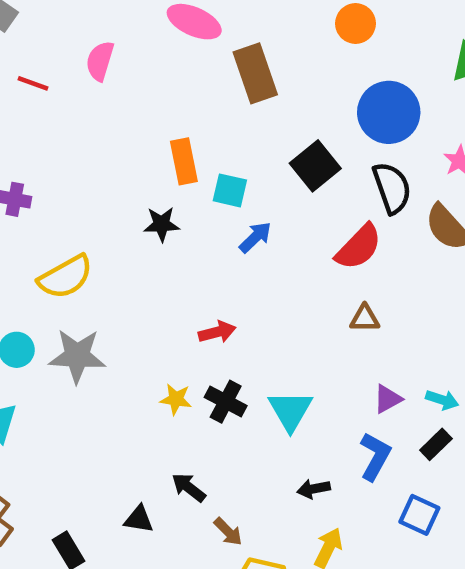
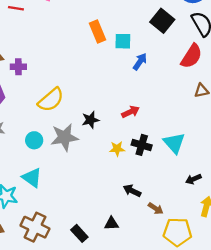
black star: (161, 224) -> (90, 120), moved
black triangle: (139, 519) -> (111, 224), moved

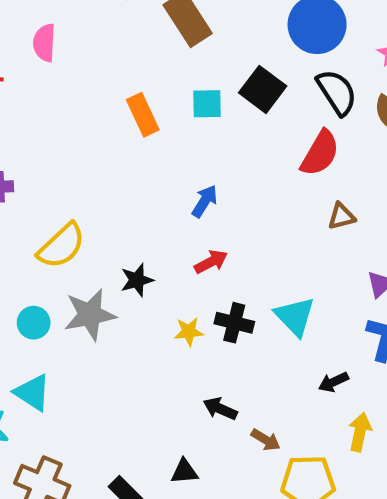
cyan square: (123, 41) -> (207, 104), moved
blue arrow: (140, 62) -> (205, 201), moved

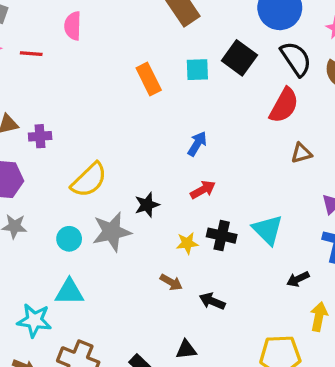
cyan triangle: (33, 392) -> (69, 292), turned -32
brown arrow: (266, 440) -> (171, 282), moved

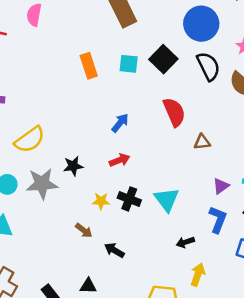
red semicircle: (284, 105) -> (174, 112), moved, turned -60

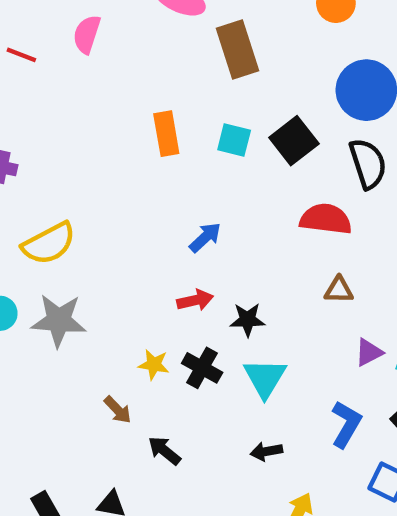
red semicircle: (174, 112) -> (326, 219), moved, turned -68
black star: (73, 166) -> (247, 320), moved
purple triangle: (221, 186) -> (369, 352), moved
black arrow: (185, 242) -> (266, 451), moved

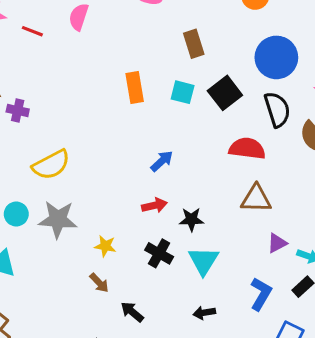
brown rectangle: (237, 50) -> (194, 44), moved, size x0.7
brown triangle: (339, 290) -> (256, 199), size x1.5
yellow star: (154, 365) -> (105, 246), moved

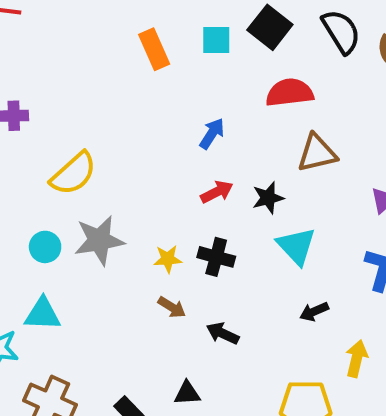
red semicircle: (247, 149) -> (290, 93), moved
brown triangle: (256, 199) -> (317, 153), moved
black cross: (159, 253) -> (216, 257), moved

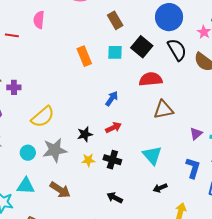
black star: (268, 198) -> (85, 134), moved
brown arrow: (172, 307) -> (60, 190), moved, size x1.5

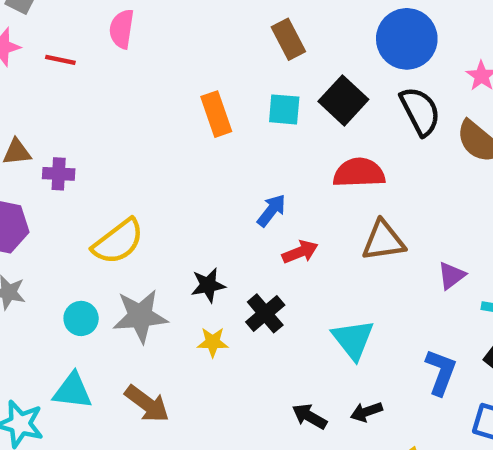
red arrow: (113, 128) -> (300, 252), moved
purple triangle: (196, 134) -> (451, 276), moved
black cross: (112, 160) -> (265, 313), moved, turned 30
black arrow: (115, 198) -> (309, 416), moved

